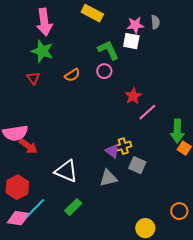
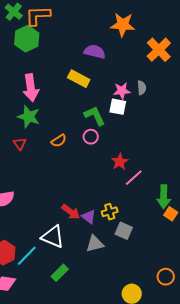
red arrow: (28, 146) -> (71, 212), moved
purple triangle: (112, 151) -> (89, 217), moved
cyan line: (35, 208) -> (27, 256), moved

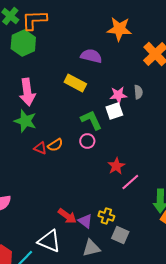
white square: (118, 107) -> (114, 111), turned -30
red triangle: (20, 144) -> (40, 148), moved, turned -32
yellow cross: (110, 212) -> (106, 216), turned 35

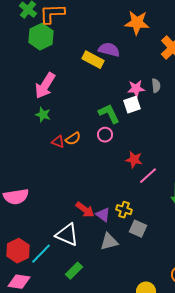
yellow rectangle: (75, 83) -> (93, 60), moved
pink arrow: (27, 92) -> (45, 86), turned 40
green star: (25, 121) -> (43, 115), size x0.7
red star: (116, 166) -> (134, 160), turned -30

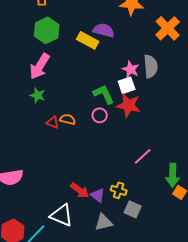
green hexagon: (41, 37) -> (47, 30), moved
gray semicircle: (156, 86) -> (151, 66), size x1.6
pink star: (136, 89) -> (131, 69), turned 30
orange semicircle: (73, 139) -> (68, 119), turned -133
red star: (134, 160) -> (129, 105), moved, size x1.4

